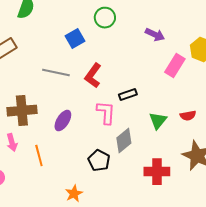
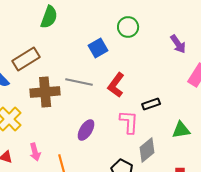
purple arrow: (155, 35) -> (178, 44), turned 30
brown cross: (22, 111) -> (45, 92), moved
green triangle: (158, 121) -> (181, 130), turned 42

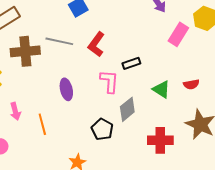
purple ellipse: (86, 130) -> (66, 89), turned -45
green triangle: (181, 130) -> (161, 89), turned 42

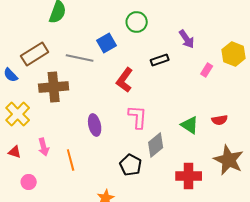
pink rectangle: (178, 34) -> (207, 70), size x0.6
gray line: (59, 41) -> (80, 58), moved
black rectangle: (131, 63) -> (160, 60), moved

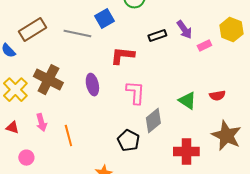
purple arrow: (187, 39) -> (184, 30), moved
pink rectangle: (207, 70) -> (204, 46), turned 32
red L-shape: (125, 80) -> (122, 56), turned 60
brown cross: (54, 87) -> (48, 80), moved, turned 32
purple ellipse: (95, 125) -> (92, 85), moved

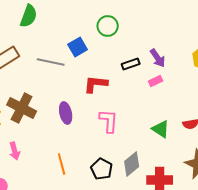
pink rectangle: (204, 46) -> (156, 81), moved
gray diamond: (153, 121) -> (132, 164), moved
orange line: (68, 136) -> (62, 164), moved

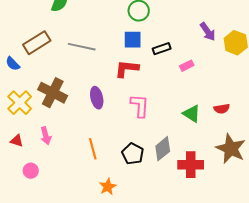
blue square: (78, 47) -> (133, 40), moved, turned 30
purple arrow: (158, 58) -> (208, 32), moved

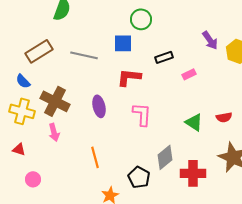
blue square: (133, 40) -> (123, 43), moved
blue semicircle: (13, 64) -> (23, 81), moved
yellow cross: (20, 103) -> (22, 111), turned -30
pink arrow: (46, 136) -> (54, 132), moved
black pentagon: (133, 154) -> (139, 177), moved

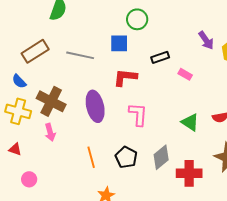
pink rectangle: (189, 74) -> (185, 74), turned 56
purple ellipse: (99, 106) -> (95, 106), size x1.4
black pentagon: (139, 177) -> (126, 157), moved

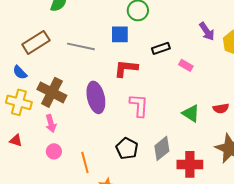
orange line: (91, 157) -> (85, 162), moved
pink circle: (29, 179) -> (54, 151), moved

